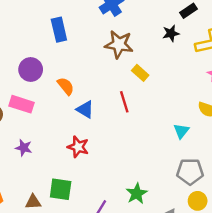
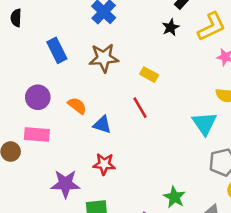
brown star: (119, 44) -> (104, 58), moved
cyan triangle: (181, 131) -> (204, 123), size x1.5
purple star: (24, 148) -> (65, 184), moved, size x1.6

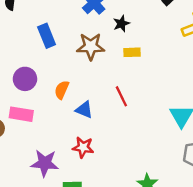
black star: (171, 27) -> (121, 24), moved
yellow rectangle: (149, 75) -> (132, 52), moved, turned -35
orange semicircle: (77, 106) -> (62, 90), turned -108

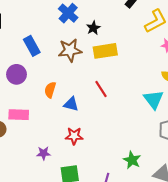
yellow rectangle: (132, 52) -> (105, 51), size x1.6
purple circle: (25, 79) -> (16, 74), moved
purple star: (45, 163) -> (44, 153), size x0.6

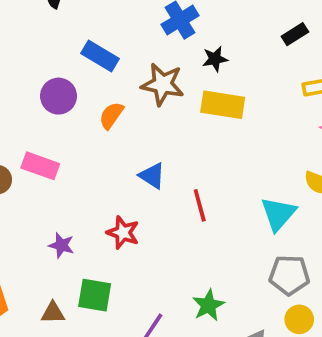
blue rectangle: (32, 46) -> (100, 56), turned -48
red line: (101, 89) -> (200, 205), moved
orange semicircle: (50, 90) -> (111, 115), moved
blue triangle: (71, 104) -> (152, 176), moved

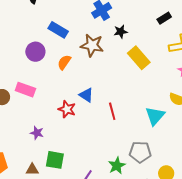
yellow rectangle: (223, 105) -> (139, 58), moved, turned 40
red star: (123, 233) -> (67, 109), moved
gray pentagon: (289, 275) -> (140, 152), moved

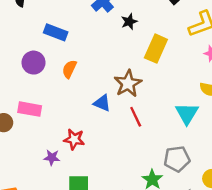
brown star: (92, 45) -> (128, 84), moved, turned -30
yellow rectangle: (139, 58) -> (156, 49), turned 75
red star: (67, 109) -> (74, 139), moved

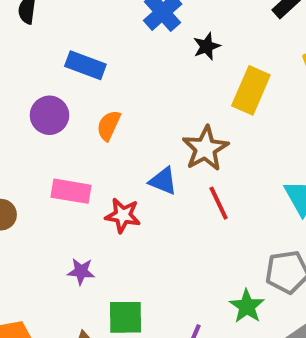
pink rectangle: (30, 109) -> (71, 191), moved
red star: (74, 139) -> (123, 215), moved

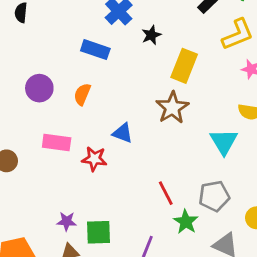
blue rectangle: (85, 65) -> (95, 50), moved
brown star: (205, 148) -> (172, 108), moved
red line: (219, 203) -> (166, 193), moved
purple star: (81, 271) -> (67, 221), moved

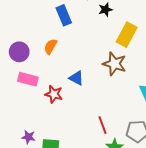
blue rectangle: (95, 50) -> (64, 15), turned 42
purple circle: (39, 88) -> (19, 52), moved
brown star: (172, 108) -> (115, 64), turned -30

